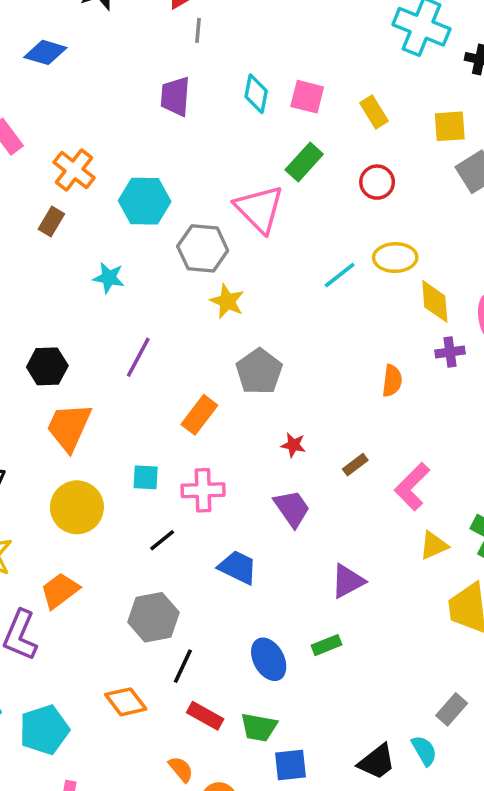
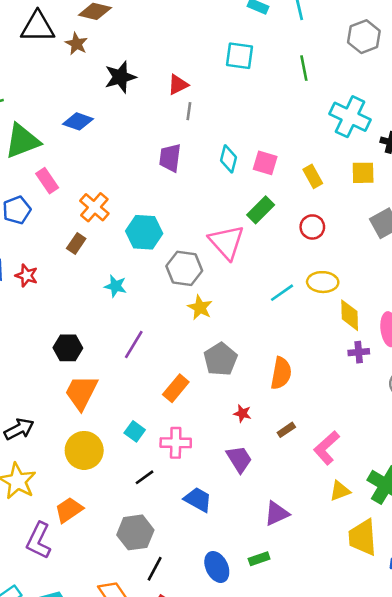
yellow square: (450, 126) -> (363, 173), moved
orange semicircle: (392, 381) -> (281, 373), moved, size x1.4
cyan square: (146, 477) -> (135, 431), turned 30

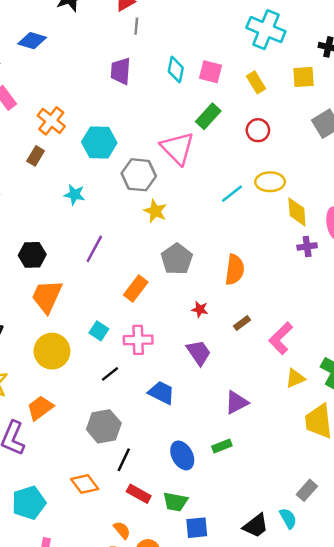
cyan cross: (350, 117) -> (266, 30), moved

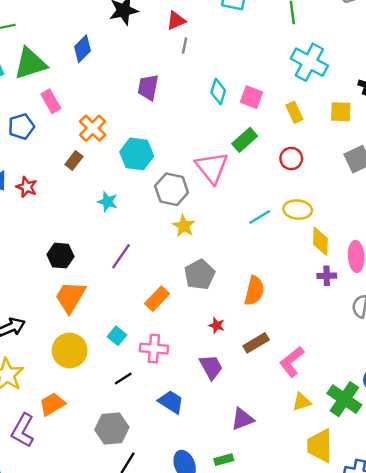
blue diamond: (32, 41) -> (82, 49), turned -68
purple trapezoid: (121, 71) -> (148, 87), moved
brown rectangle: (242, 323) -> (256, 343), size x1.5

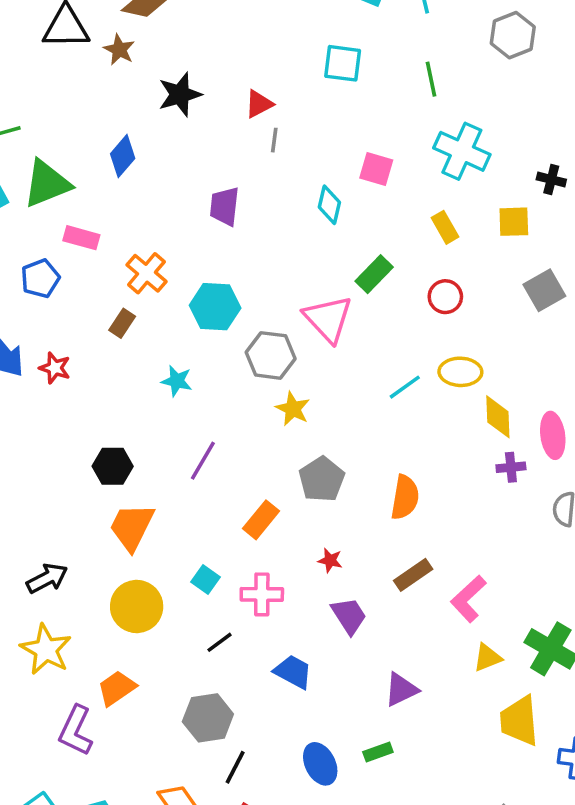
pink square: (251, 97) -> (376, 169), moved
pink rectangle: (51, 101) -> (81, 238), turned -40
red star: (217, 325) -> (330, 560), moved

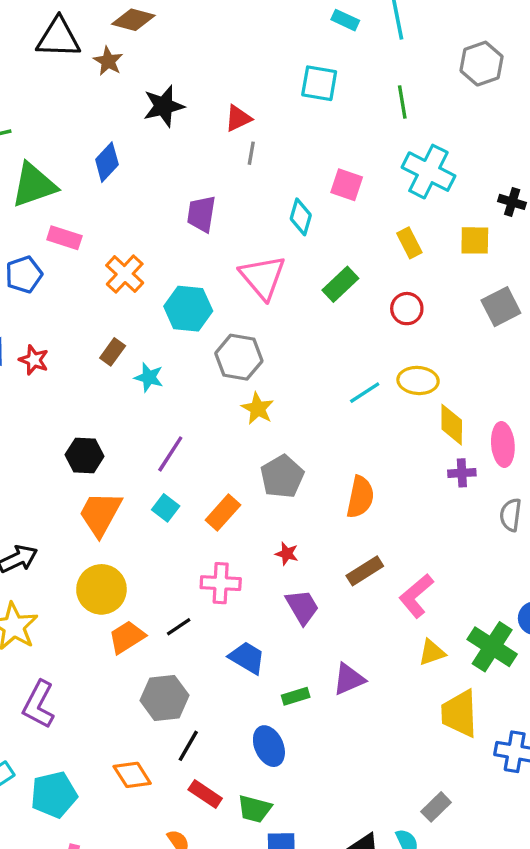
pink triangle: (328, 319) -> (263, 277), moved
brown rectangle: (122, 323) -> (113, 352), moved
cyan square: (205, 579) -> (166, 508), moved
orange trapezoid: (117, 688) -> (127, 637), moved
green rectangle: (378, 752) -> (296, 696), moved

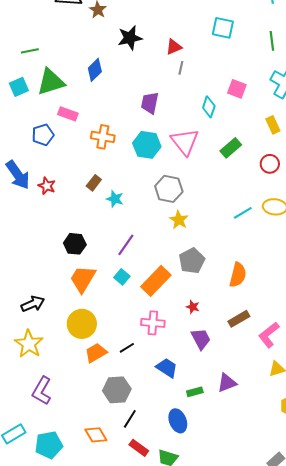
orange cross: (125, 274) -> (103, 137), turned -35
cyan hexagon: (188, 309) -> (147, 145), moved
orange rectangle: (223, 512) -> (156, 281), size x1.4

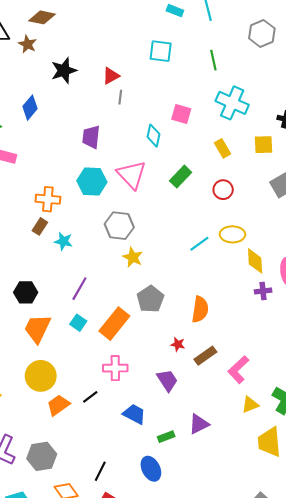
orange cross: (103, 137) -> (48, 199), moved
red star: (193, 307) -> (178, 344), moved
gray hexagon: (117, 390) -> (42, 456), moved

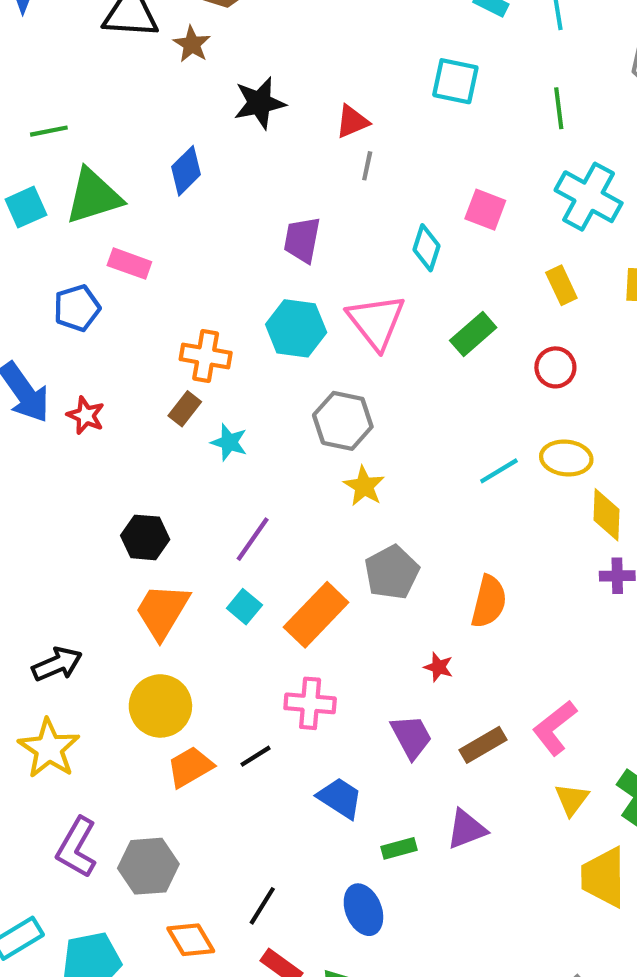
brown rectangle: (205, 356) -> (483, 745), moved
yellow triangle: (250, 405) -> (572, 799), turned -36

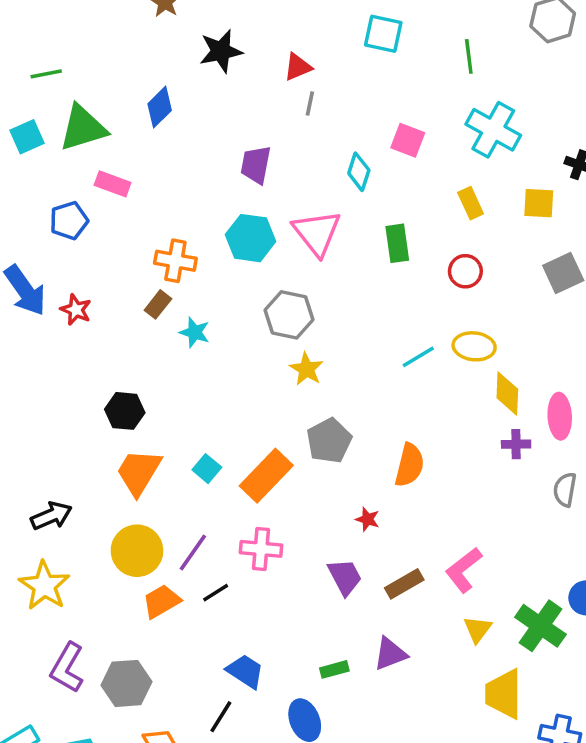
green rectangle: (473, 334) -> (397, 243), turned -57
purple line: (253, 539) -> (193, 552), moved
blue trapezoid: (340, 798) -> (245, 671), moved

